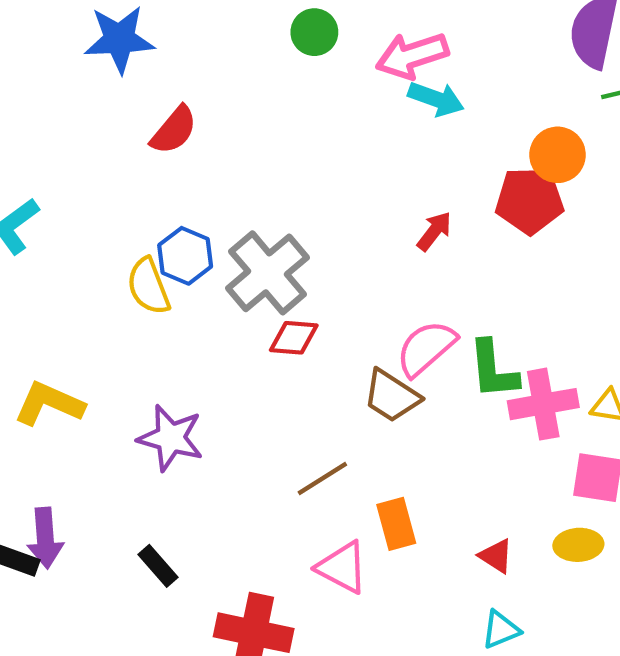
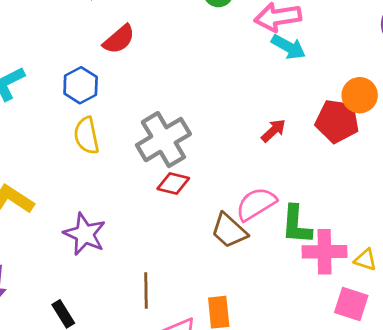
blue hexagon: (185, 256) -> (81, 85), moved
brown line: (322, 479) -> (146, 291), moved, turned -68

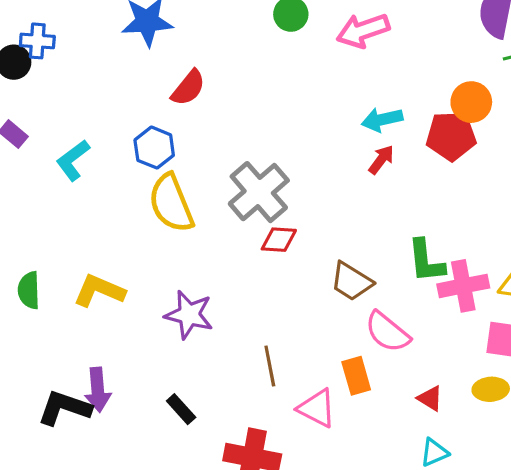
cyan arrow: (288, 47) -> (382, 120), moved, turned 148
yellow semicircle: (86, 136) -> (171, 203), size x1.4
pink semicircle: (256, 204) -> (387, 332), moved, turned -99

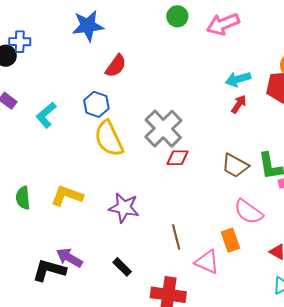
brown trapezoid: (351, 281) -> (235, 166), moved
purple arrow: (98, 390) -> (69, 258), turned 128

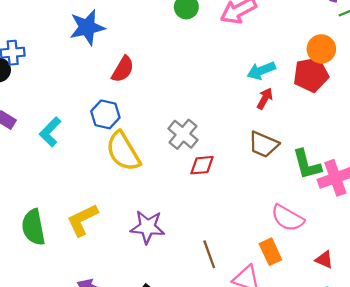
gray cross: (163, 129) -> (183, 134), size x0.7
brown trapezoid: (235, 166) -> (263, 144), moved
yellow L-shape: (67, 196) -> (82, 220), turned -40
green semicircle: (23, 198) -> (33, 227), size x1.4

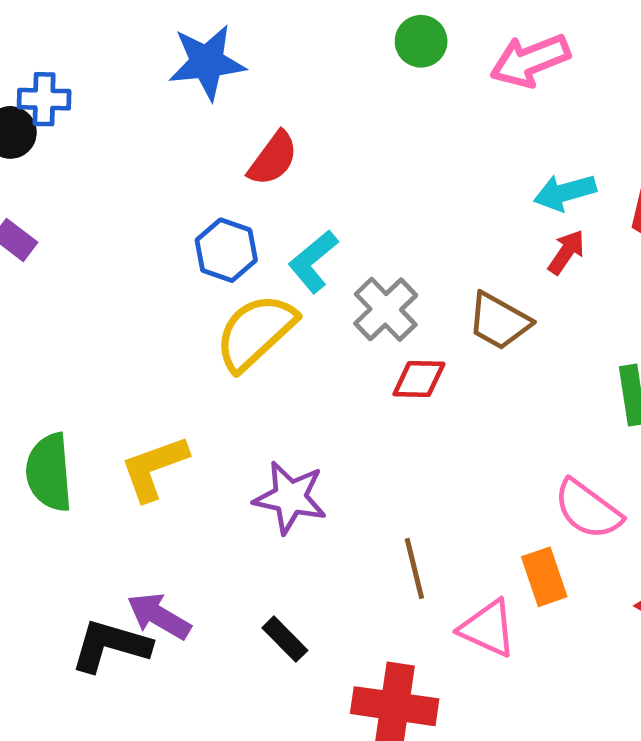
cyan L-shape: (50, 132) -> (313, 261), moved
brown trapezoid: (263, 144) -> (499, 321), moved
yellow semicircle: (123, 151) -> (255, 332), turned 72

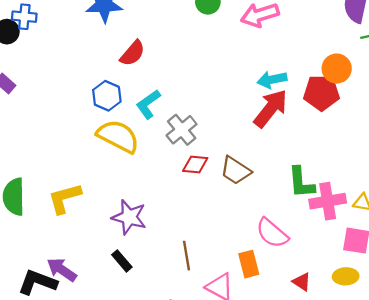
red arrow: (566, 252) -> (271, 108), size x1.8
brown trapezoid: (499, 321) -> (236, 171), moved
yellow semicircle: (255, 332) -> (118, 136), turned 66
black rectangle: (285, 639) -> (122, 261), moved

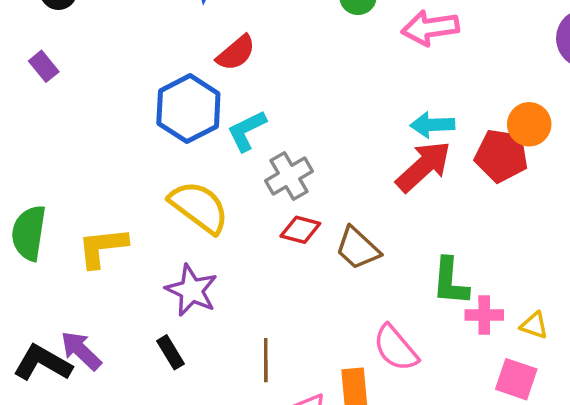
blue hexagon: (107, 96) -> (188, 109), size x1.5
yellow semicircle: (118, 136) -> (199, 207), moved
pink cross: (328, 201) -> (484, 315), size x0.7

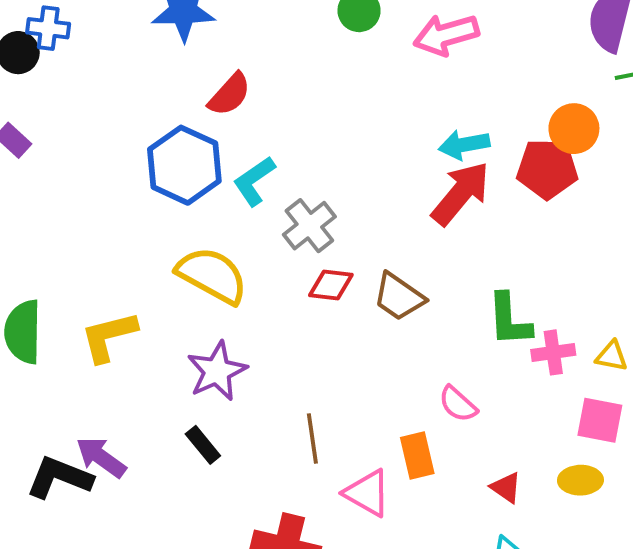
purple star: (192, 290) -> (217, 371), turned 30
pink semicircle: (396, 348) -> (458, 404), size x0.7

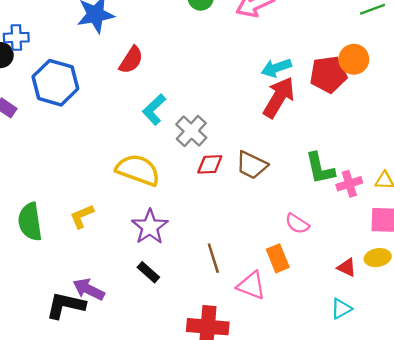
orange circle: (574, 129) -> (354, 59), moved
blue hexagon: (184, 165) -> (55, 83), moved
yellow L-shape: (109, 336) -> (82, 216), size x0.7
red triangle: (506, 488) -> (347, 267), moved

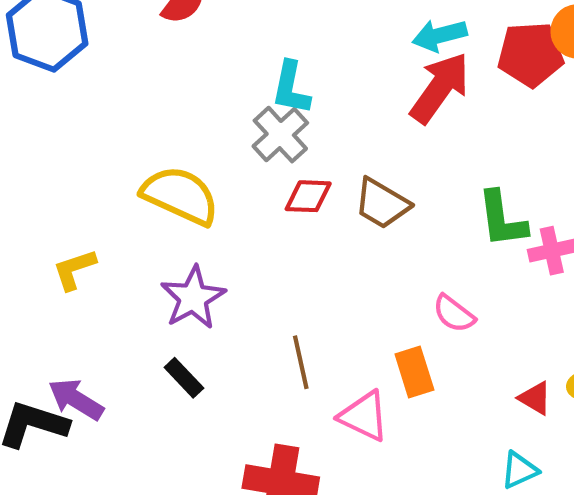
cyan L-shape: (154, 110) -> (291, 88), moved, turned -40

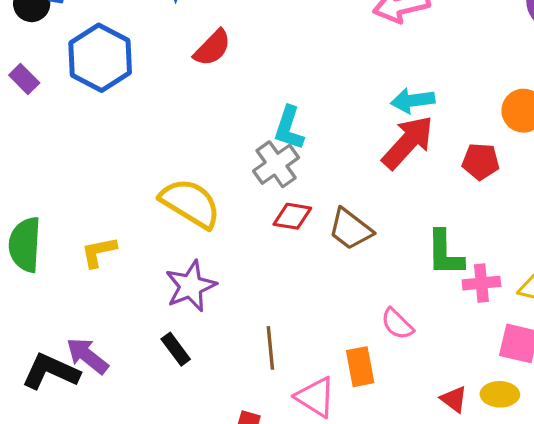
red pentagon: (531, 54) -> (481, 161), moved, size x0.7

